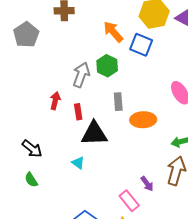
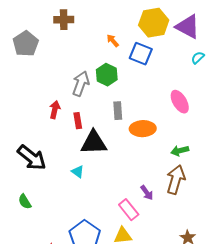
orange arrow: (113, 32) -> (113, 41), size x0.6
black arrow: (32, 149) -> (32, 158), size x1.4
green semicircle: (31, 180) -> (25, 202), moved

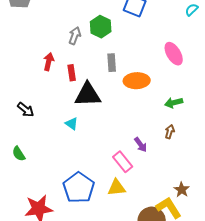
gray arrow: (81, 84) -> (75, 36), size x0.7
black arrow: (32, 158) -> (26, 110), size x0.6
brown arrow: (176, 180) -> (170, 132), size x0.5

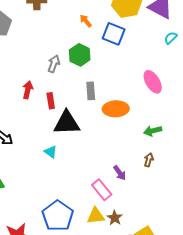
brown star: (182, 190) -> (115, 218), moved

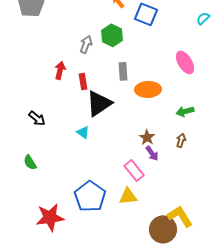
black triangle: (67, 123) -> (99, 103), turned -32
brown star: (115, 218) -> (147, 137), moved

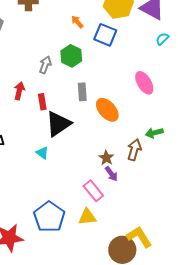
orange ellipse: (148, 89) -> (107, 110), turned 50
green arrow: (185, 111) -> (154, 133), moved
brown arrow: (181, 140) -> (134, 150), moved, size x1.5

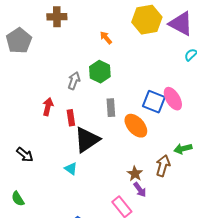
blue square: (105, 35) -> (154, 102), moved

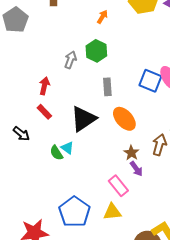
orange arrow: (106, 38) -> (102, 17), turned 72
red rectangle: (71, 118) -> (44, 112), moved, turned -35
orange ellipse: (136, 126) -> (124, 119), moved
green semicircle: (18, 199) -> (56, 153), moved

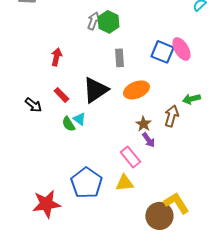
gray arrow: (70, 60) -> (93, 21), moved
red rectangle: (44, 112) -> (61, 95), moved
orange ellipse: (124, 119) -> (136, 90), turned -70

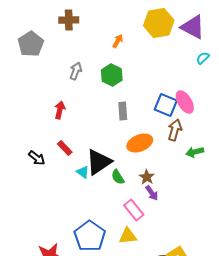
gray arrow: (93, 21) -> (76, 71), moved
black triangle: (95, 90) -> (99, 162), moved
brown arrow: (171, 116) -> (175, 130), moved
green semicircle: (68, 124) -> (118, 177), moved

